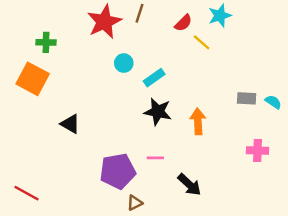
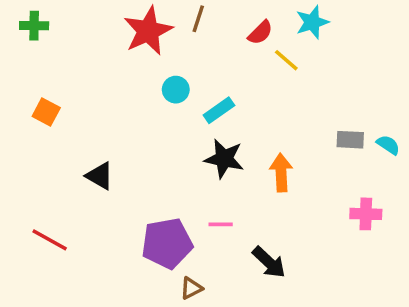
green cross: (46, 42) -> (34, 26), moved
orange square: (33, 79) -> (46, 112), size x0.6
red line: (27, 193) -> (50, 240), moved

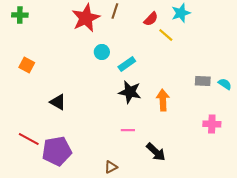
purple pentagon: (167, 243) -> (57, 151), moved

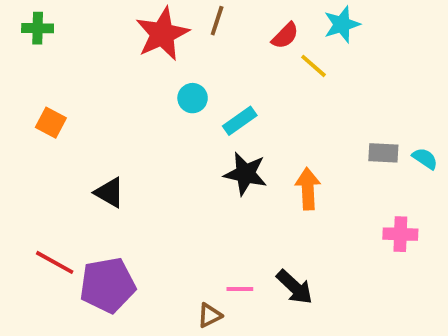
pink line: (128, 130) -> (240, 289), moved

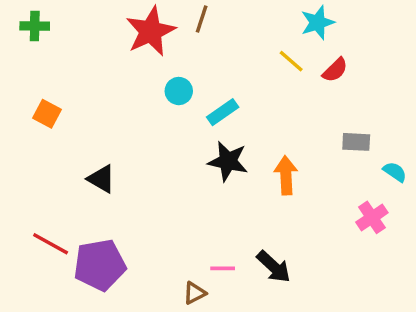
red semicircle: (285, 36) -> (335, 70), moved
cyan semicircle: (425, 159) -> (395, 172), moved
pink cross: (400, 234) -> (372, 217), turned -36

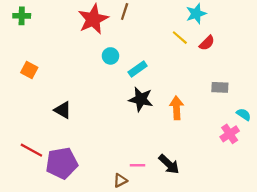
cyan semicircle: (395, 172) -> (244, 114), moved

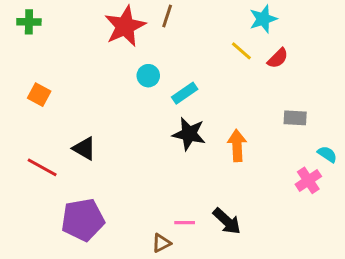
red line: (31, 150) -> (42, 167), moved

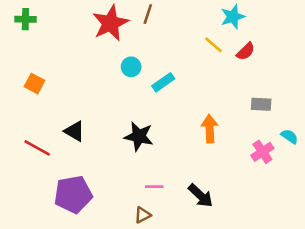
black star: (189, 134) -> (139, 136), moved
pink cross: (308, 180) -> (262, 152), moved
pink line: (185, 223) -> (154, 187), moved

